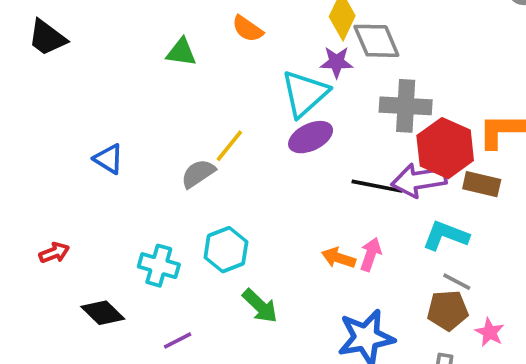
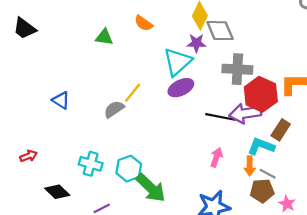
brown rectangle: (482, 184) -> (281, 130), moved, turned -70
cyan hexagon: (226, 250) -> (129, 169), moved
orange arrow: (339, 258) -> (250, 166), moved, turned -108
green arrow: (260, 306) -> (151, 188), size x1.4

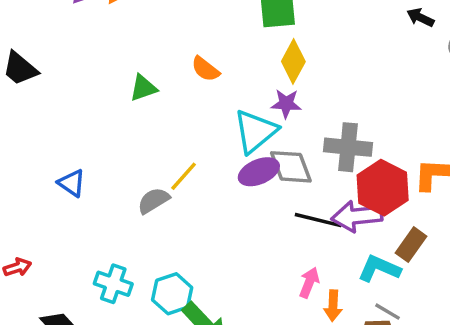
gray diamond: (220, 31) -> (291, 167), moved
green triangle: (104, 37) -> (143, 88), turned -30
orange arrow: (250, 166) -> (333, 306), moved

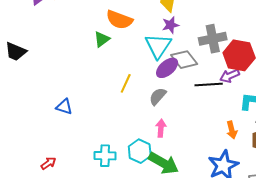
orange semicircle: (205, 69) -> (119, 20), size x1.5
green triangle: (143, 88) -> (102, 39), moved
gray semicircle: (153, 201) -> (158, 96), moved
purple arrow: (357, 216) -> (230, 76), size x0.7
pink arrow: (309, 283) -> (161, 128), moved

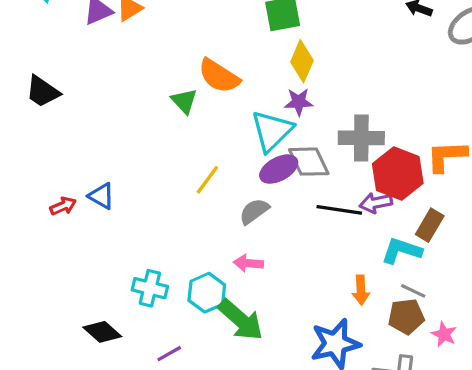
green triangle: (102, 39) -> (184, 101), turned -48
pink arrow: (161, 128) -> (248, 263), turned -102
red arrow: (48, 163) -> (63, 206), moved

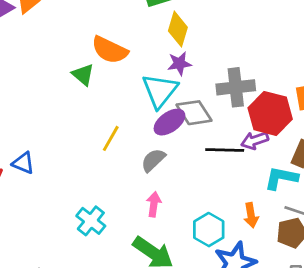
pink arrow: (248, 263) -> (154, 204), turned 100
cyan cross: (150, 288) -> (91, 221), moved, turned 32
cyan hexagon: (207, 293) -> (209, 230), moved

